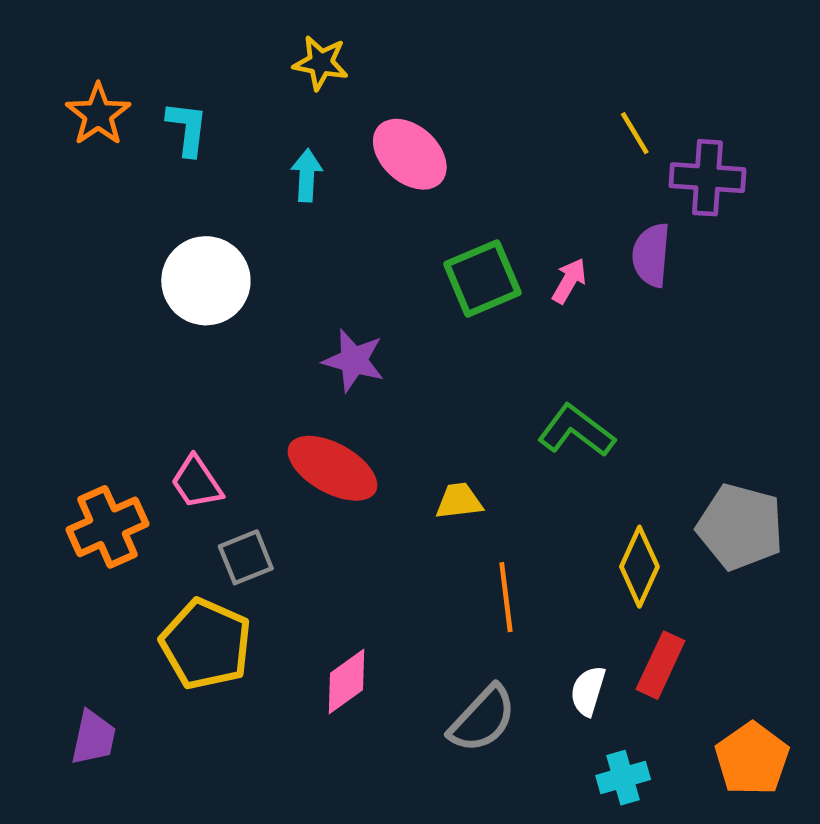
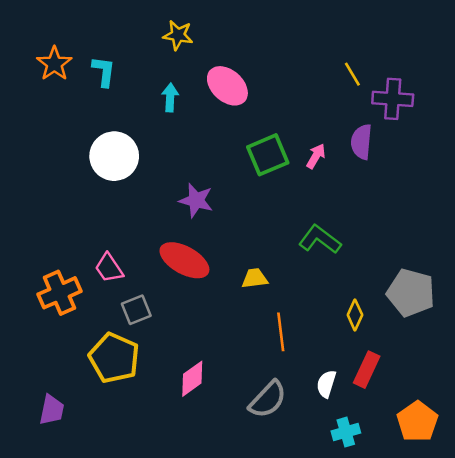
yellow diamond: (639, 567) -> (355, 315), size x0.7

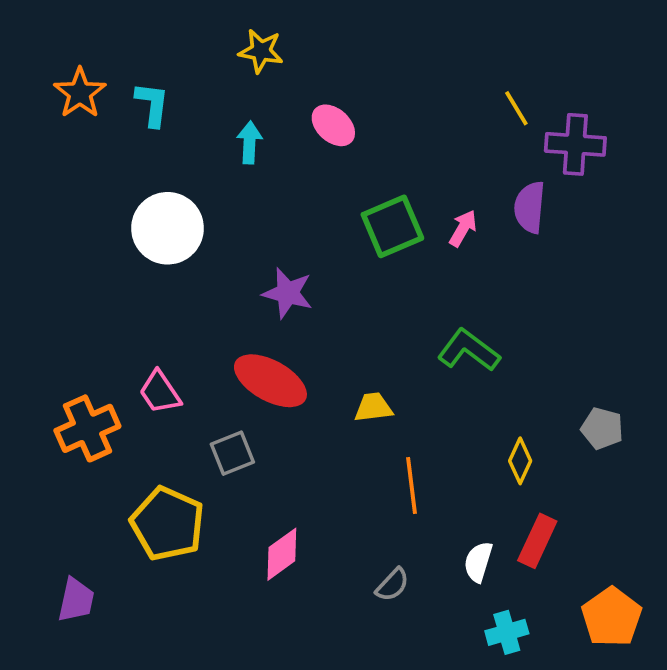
pink ellipse: (227, 86) -> (333, 125), size x0.7
gray pentagon: (411, 293) -> (602, 428), size x0.6
gray square: (136, 310) -> (232, 453), moved
gray semicircle: (268, 399) -> (392, 585), size x0.6

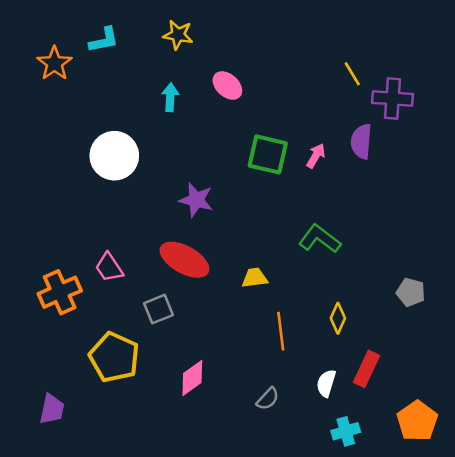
cyan L-shape: (152, 104) -> (104, 40), moved, turned 72
green square: (392, 226) -> (268, 154), turned 36
yellow diamond: (520, 461) -> (338, 318), moved

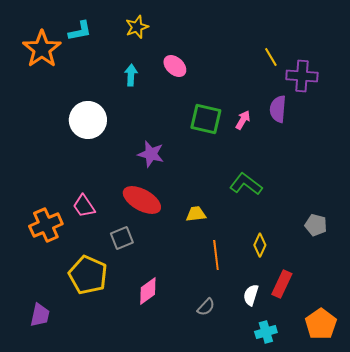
yellow star: (178, 35) -> (137, 27), turned -30
orange star: (54, 63) -> (42, 49), size x1.4

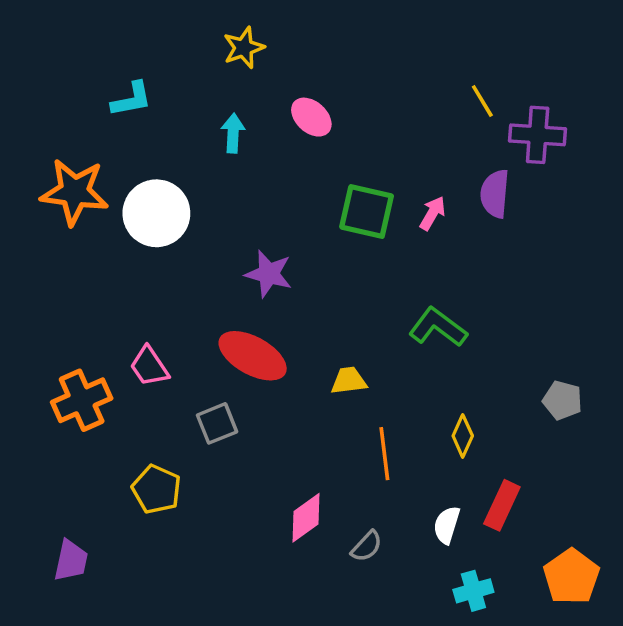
cyan L-shape: (80, 31) -> (131, 99), moved
orange star: (42, 49) -> (74, 192), moved, turned -30
yellow pentagon: (88, 275) -> (156, 489), size x0.7
pink diamond: (148, 291) -> (306, 518), moved

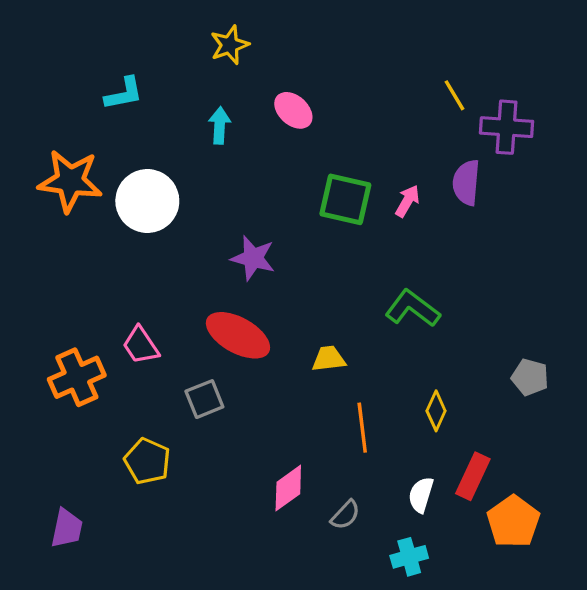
orange pentagon: (571, 577) -> (513, 522), moved
cyan cross: (473, 591) -> (409, 557), moved

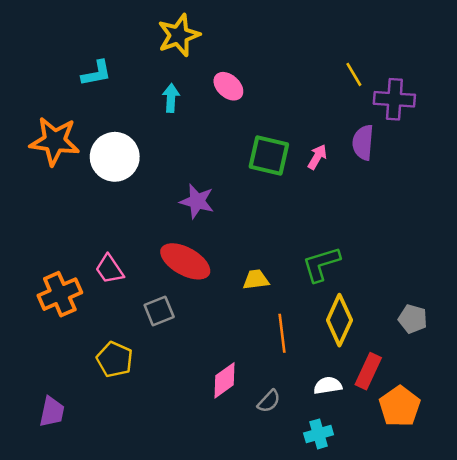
yellow star: (230, 45) -> (179, 35), size x1.4
green L-shape: (413, 308) -> (321, 264), moved, turned -54
gray pentagon: (530, 377) -> (413, 319), moved
yellow diamond: (436, 411) -> (339, 320), size x1.6
white semicircle: (421, 495) -> (328, 386), turned 64

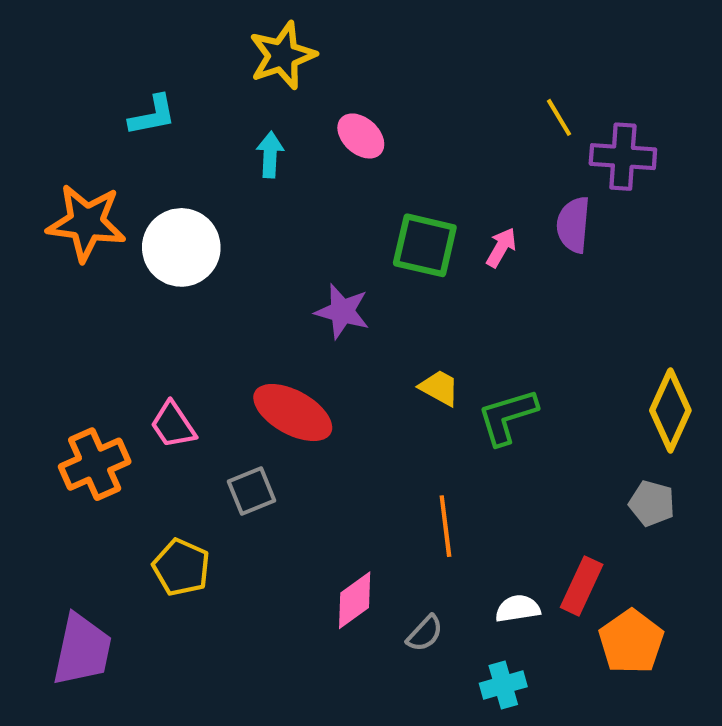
purple star: (197, 201) -> (342, 311), moved
yellow trapezoid: (256, 280) -> (439, 388), moved, turned 36
yellow diamond: (339, 320) -> (670, 410), moved
purple trapezoid: (52, 412) -> (82, 650), size x1.5

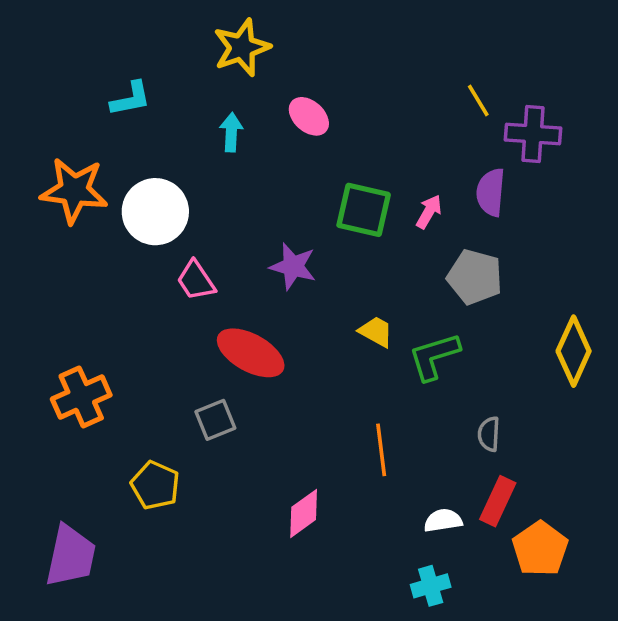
pink trapezoid: (173, 425) -> (196, 280), moved
gray pentagon: (652, 503) -> (475, 277), moved, size x1.4
gray semicircle: (425, 633) -> (489, 434), moved, turned 140

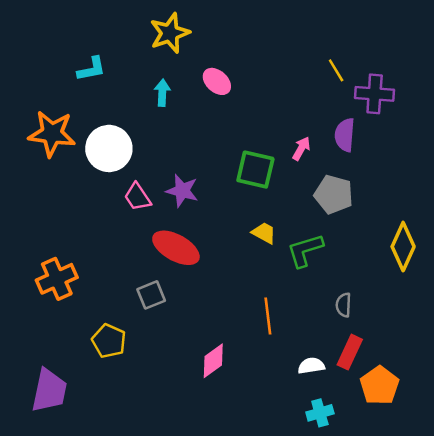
green square: (364, 210) -> (255, 170), moved
purple star: (293, 266) -> (182, 191), moved
cyan cross: (431, 586) -> (320, 413), moved

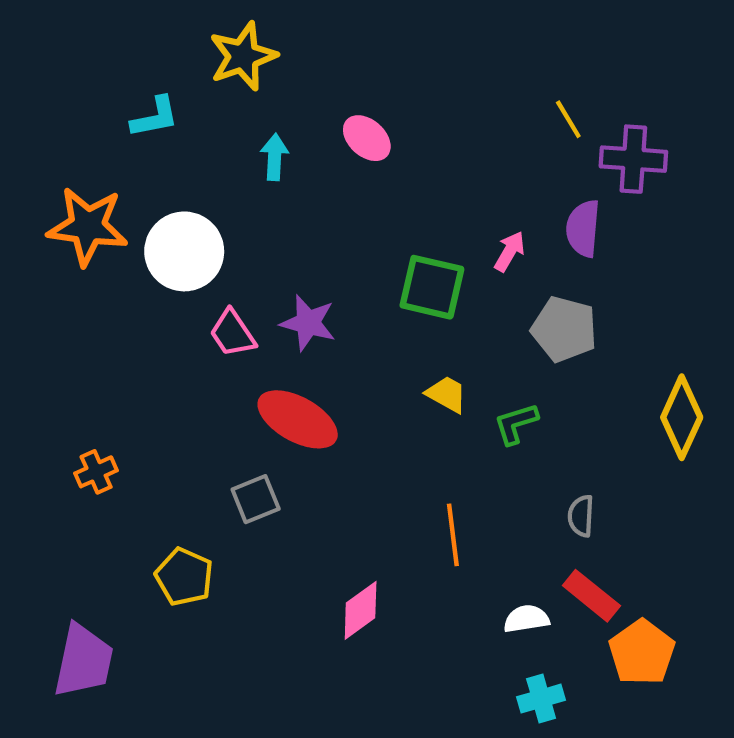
yellow star: (170, 33) -> (243, 56), moved
green L-shape: (305, 250) -> (516, 424), size x0.7
orange cross: (57, 279) -> (96, 472), size x0.6
red rectangle: (350, 352) -> (591, 596), turned -76

